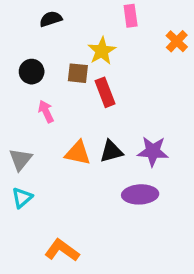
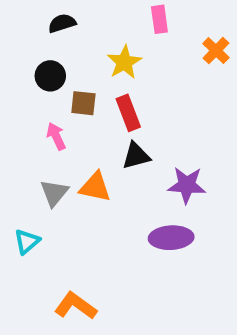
black circle: (32, 72) -> (50, 76), moved
brown square: (78, 73) -> (83, 103), moved
black triangle: (111, 151) -> (136, 156), moved
gray triangle: (20, 159) -> (54, 193), moved

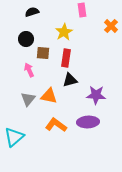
red rectangle: (128, 113) -> (66, 58), turned 30
cyan triangle: (27, 242) -> (14, 137), moved, size x1.5
orange L-shape: (76, 306) -> (56, 125), moved

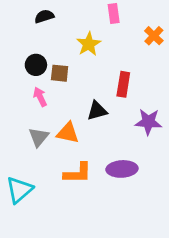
black circle: (26, 39) -> (36, 65), moved
red rectangle: (66, 58) -> (123, 84), moved
purple star: (96, 95) -> (148, 122), moved
orange L-shape: (56, 125) -> (78, 173), turned 145

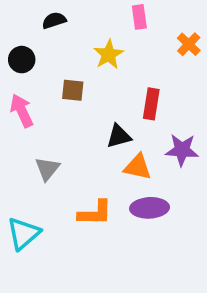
black circle: (36, 65) -> (22, 60), moved
pink arrow: (40, 97) -> (22, 111), moved, size x1.4
orange triangle: (68, 133) -> (138, 167), moved

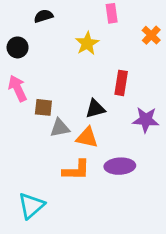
brown square: (73, 90) -> (43, 107), moved
orange triangle: (138, 167) -> (87, 137), moved
gray triangle: (47, 169) -> (60, 128), moved, turned 40
cyan triangle: (23, 233) -> (31, 206), moved

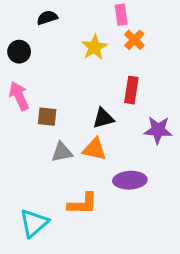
orange cross: (151, 35) -> (134, 40), moved
gray triangle: (60, 128) -> (62, 152), moved
orange L-shape: (76, 170) -> (83, 204), moved

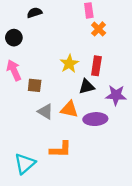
yellow star: (94, 47) -> (69, 64), moved
black triangle: (103, 118) -> (87, 86), moved
gray triangle: (62, 152) -> (45, 111), turned 42
purple ellipse: (130, 180) -> (95, 119), moved

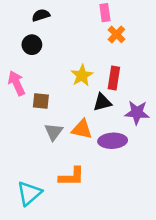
black circle: (14, 38) -> (32, 45), moved
gray triangle: (45, 111) -> (54, 132), turned 35

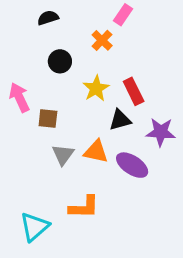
pink rectangle: (105, 13) -> (123, 15), turned 42
orange cross: (116, 34) -> (102, 40), moved
black circle: (32, 45) -> (60, 61), moved
red rectangle: (114, 78) -> (134, 91), turned -35
purple ellipse: (113, 141) -> (132, 165), turned 36

